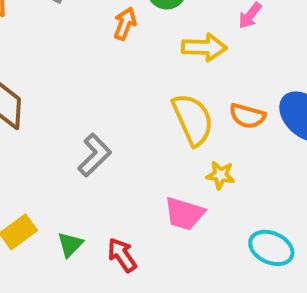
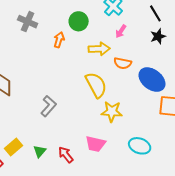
orange semicircle: (247, 116) -> (123, 63), moved
yellow star: (220, 175) -> (112, 112), size x1.5
pink trapezoid: (184, 214) -> (96, 144), moved

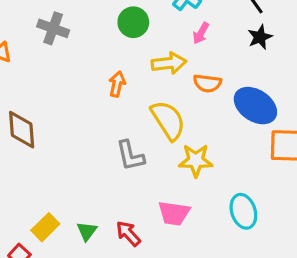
orange arrow: (59, 40) -> (117, 84), moved
gray L-shape: (49, 106) -> (130, 156), moved, turned 130
cyan ellipse: (140, 146) -> (243, 211), turned 55

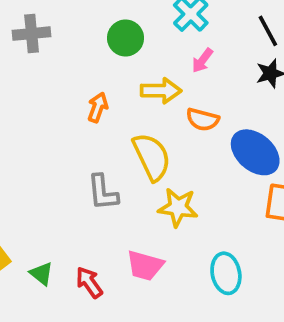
gray cross: (53, 28) -> (32, 34), turned -32
green triangle: (87, 231) -> (41, 274), turned -35

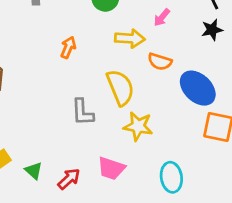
orange arrow: (98, 107) -> (68, 47), moved
red arrow: (89, 282) -> (69, 179), turned 80

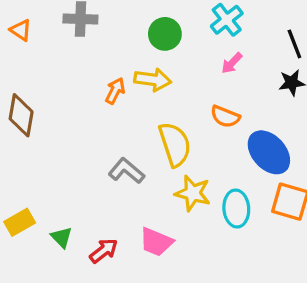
yellow arrow: (130, 38) -> (153, 80), moved
gray L-shape: (82, 112) -> (126, 171), turned 128
cyan ellipse: (171, 177) -> (236, 209), moved

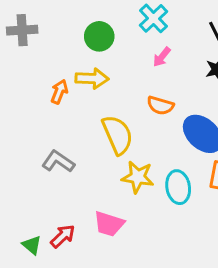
gray L-shape: (126, 171) -> (58, 162), moved
green triangle: (62, 237) -> (32, 245), moved

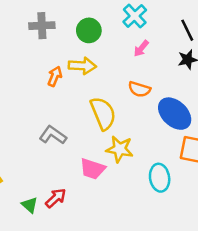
gray cross: (22, 30) -> (42, 26), moved
cyan ellipse: (178, 187) -> (160, 178), moved
pink trapezoid: (109, 224) -> (92, 169), moved

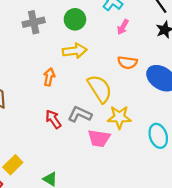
orange arrow: (55, 76) -> (49, 77), moved
gray L-shape: (53, 135) -> (80, 114), moved
red arrow: (56, 198) -> (53, 119), moved, turned -72

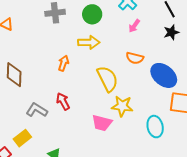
gray L-shape: (80, 114) -> (37, 110), moved

